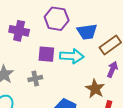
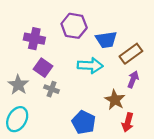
purple square: (46, 54) -> (43, 68), moved, turned 30
gray cross: (35, 78) -> (52, 89), turned 32

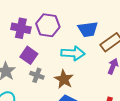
purple hexagon: (74, 26) -> (48, 25), moved
brown star: (115, 100) -> (64, 79), moved

